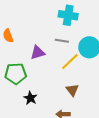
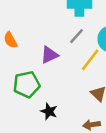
gray line: (62, 41) -> (76, 36), turned -48

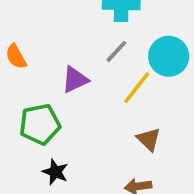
black star: (49, 111) -> (55, 172), moved

